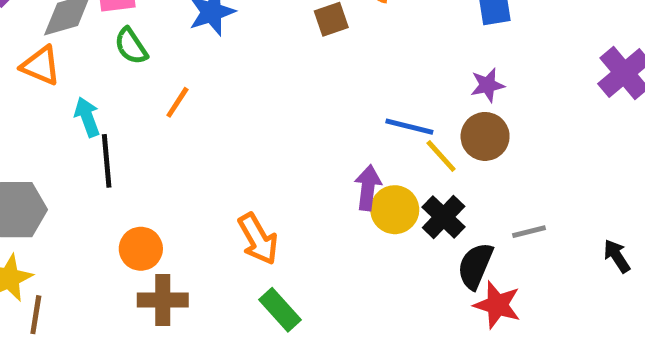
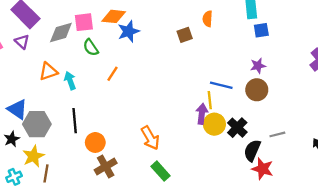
orange triangle: (41, 66) -> (48, 71), moved, turned -42
yellow line: (441, 156) -> (210, 100), moved, turned 36
black line: (107, 161) -> (75, 121), moved
brown cross: (163, 300) -> (106, 167), turned -30

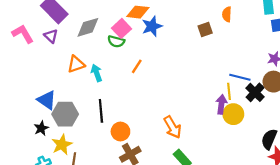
pink square: (84, 22) -> (122, 28), moved, turned -36
green semicircle: (91, 47) -> (116, 41), turned -42
black cross: (237, 128) -> (255, 92), moved

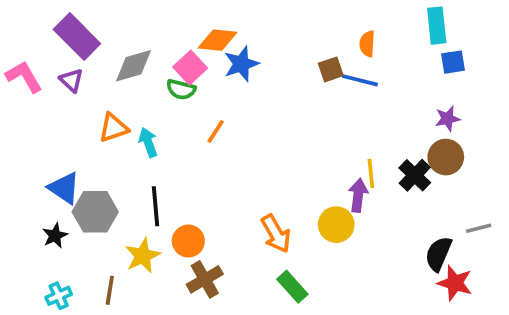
blue line: (240, 77) -> (360, 80), moved
yellow circle: (233, 114) -> (336, 225), moved
yellow star: (62, 145) -> (143, 256), moved

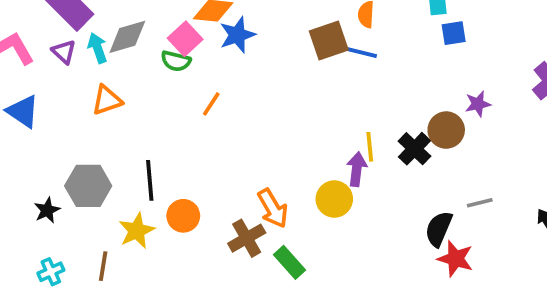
brown square: (331, 69) -> (329, 41), size x1.5
purple star: (448, 119) -> (478, 104), moved
cyan arrow: (148, 142) -> (97, 48), moved
blue triangle: (64, 188) -> (23, 111), moved
brown cross: (205, 279) -> (247, 238), moved

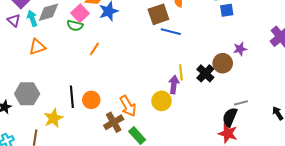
blue line: (359, 52) -> (171, 32), moved
black line: (150, 180) -> (72, 97), moved
orange circle: (183, 216) -> (91, 100), moved
black semicircle: (439, 229) -> (230, 117), moved

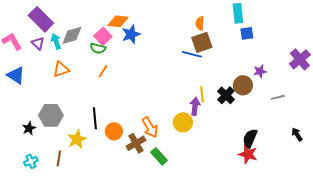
brown square: (158, 14) -> (202, 42), moved
orange line: (94, 49) -> (103, 71), moved
orange circle: (91, 100) -> (114, 131), moved
gray line: (241, 103) -> (278, 97), moved

